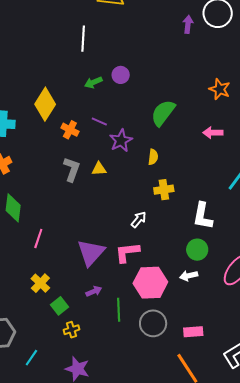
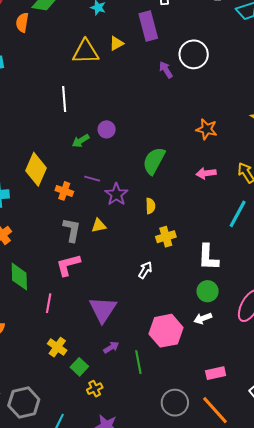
purple arrow: (188, 24) -> (166, 70), turned -30
pink L-shape: (127, 252) -> (68, 265), moved
gray circle: (153, 323) -> (175, 403), moved

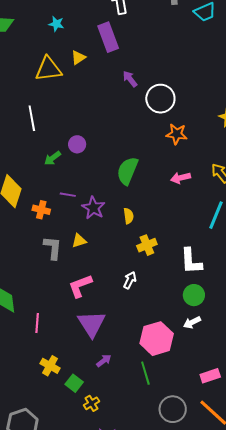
white circle: (194, 54) -> (160, 99), moved
pink L-shape: (68, 265) -> (80, 286), moved
green line: (138, 362) -> (145, 373), moved

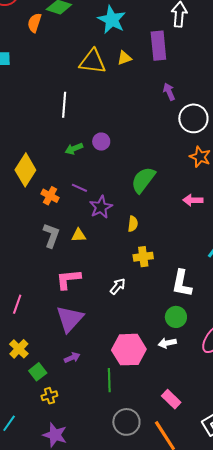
cyan star: (56, 24) -> (112, 20), size x1.8
pink rectangle: (210, 376) -> (171, 399), turned 48

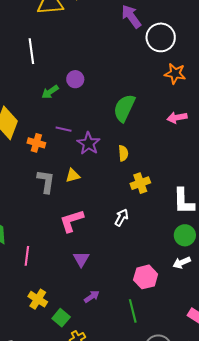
purple arrow: (169, 92) -> (131, 16), size x1.4
purple triangle: (70, 319) -> (81, 259), size x0.6
pink hexagon: (129, 350) -> (146, 277), size x0.7

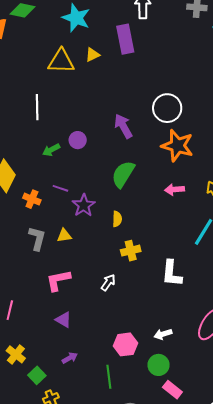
purple arrow: (131, 16) -> (123, 126), moved
orange star: (175, 74) -> (177, 146), size x1.5
green circle: (185, 235) -> (159, 365), moved
purple triangle: (81, 259) -> (63, 320), turned -36

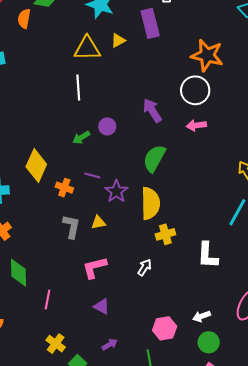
white line: (37, 107) -> (78, 88), moved
orange star: (177, 146) -> (207, 55), moved
pink arrow: (174, 190) -> (196, 125), moved
yellow semicircle: (117, 219) -> (150, 203), size x2.0
green circle: (159, 365) -> (209, 342), moved

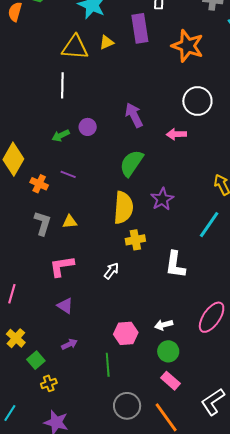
orange star: (207, 55) -> (188, 46), moved
white circle: (195, 90) -> (197, 101), moved
purple star: (116, 191) -> (162, 199), moved

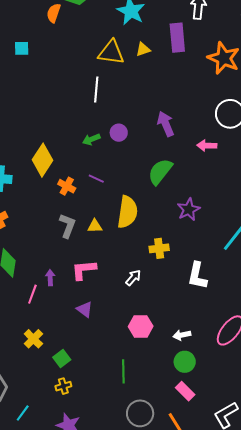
yellow semicircle: (123, 208) -> (127, 212), moved
pink hexagon: (126, 333) -> (141, 326), moved
purple arrow: (69, 344) -> (50, 278), moved, turned -70
green square: (36, 360) -> (62, 358), moved

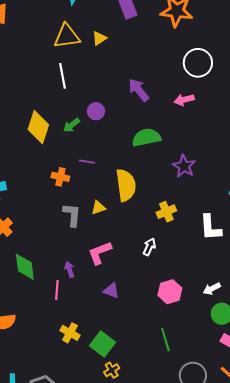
yellow triangle: (143, 49) -> (99, 38), moved
yellow diamond: (42, 160) -> (38, 127), moved
green semicircle: (160, 172) -> (146, 137), turned 56
green square: (62, 358) -> (103, 344), size x1.4

